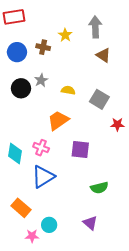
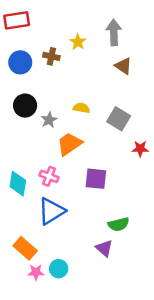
gray star: (41, 80) -> (49, 120), moved
purple triangle: (90, 223) -> (104, 248), moved
pink star: (32, 236) -> (36, 272), moved

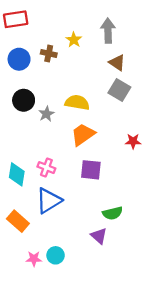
yellow semicircle: (81, 108) -> (77, 103), size x1.5
gray square: (119, 119) -> (119, 90), moved
orange trapezoid: (69, 144) -> (83, 134), moved
orange rectangle: (25, 248) -> (18, 221), moved

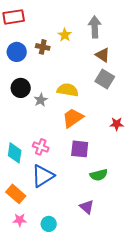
green semicircle: (113, 213) -> (99, 175), moved
pink star: (34, 259) -> (20, 220), moved

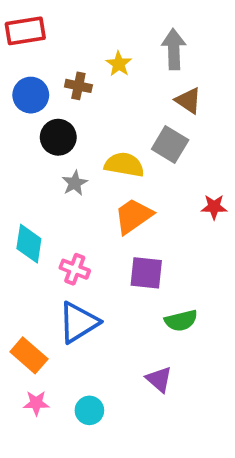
gray square: (105, 79) -> (170, 145), moved
black circle: (21, 88) -> (58, 137), moved
red star: (117, 124) -> (214, 207), moved
cyan diamond: (15, 153) -> (29, 244), moved

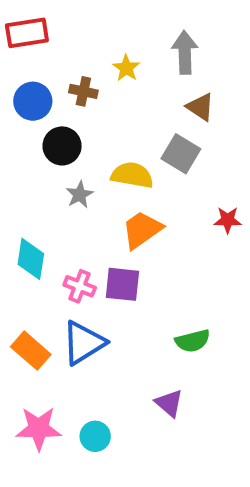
purple square: (146, 273) -> (122, 284), moved
orange rectangle: (29, 355) -> (31, 351), moved
pink star: (36, 403) -> (39, 428), size x1.6

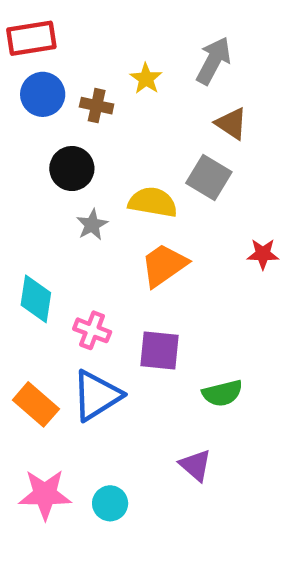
gray arrow: (185, 52) -> (213, 61), turned 30
blue circle: (33, 101) -> (43, 94), moved
purple square: (122, 284) -> (160, 351), moved

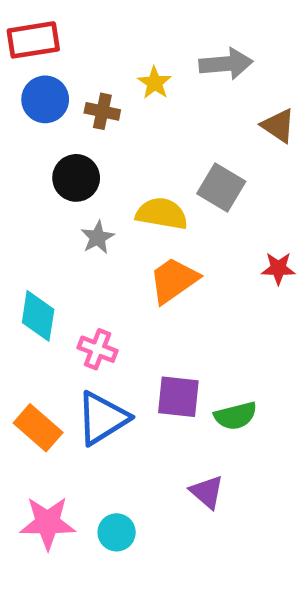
gray arrow: (213, 61) -> (226, 64), turned 57
brown triangle: (231, 124) -> (278, 126), moved
purple square: (160, 351) -> (178, 397), moved

